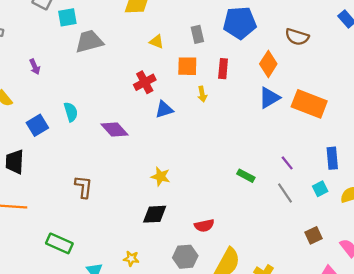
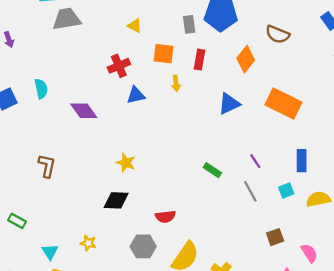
gray rectangle: (197, 34) -> (189, 24), moved
blue triangle: (269, 98) -> (229, 104), moved
green rectangle: (59, 243) -> (17, 221), size x0.7

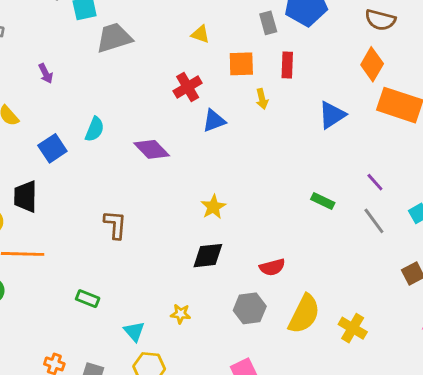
orange diamond: (246, 59) -> (372, 64), moved
cyan semicircle: (41, 89) -> (95, 129), turned 42
yellow star: (126, 163) -> (213, 207), turned 30

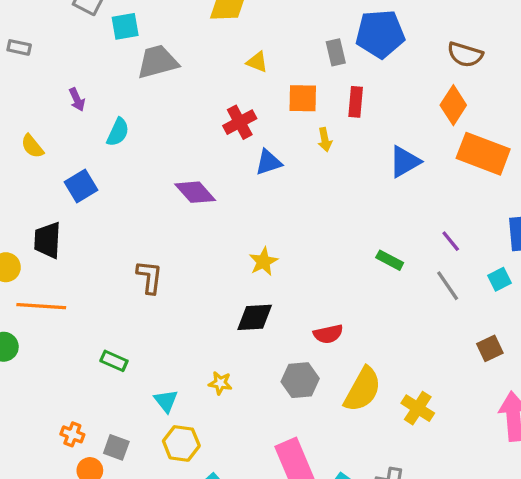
cyan semicircle: (95, 129) -> (118, 132), moved

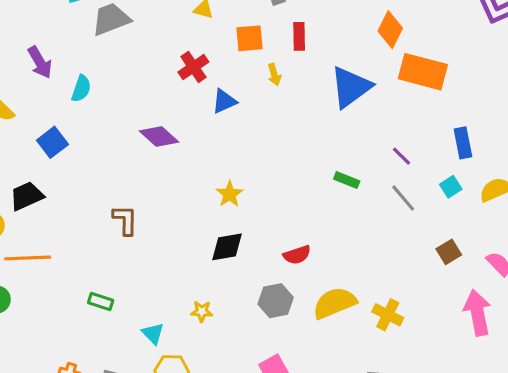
purple arrow: (77, 99) -> (40, 62), size x1.5
blue triangle: (405, 162) -> (351, 87), size x1.4
black trapezoid: (47, 240) -> (27, 196), turned 69
yellow semicircle: (363, 389) -> (335, 303), turned -135

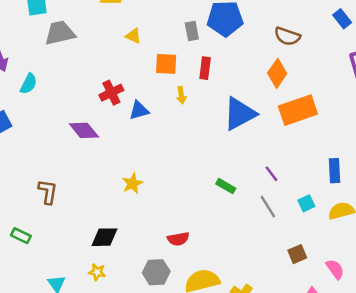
red cross: (193, 67) -> (111, 93), moved
orange rectangle: (423, 72) -> (298, 110), turned -42
blue rectangle: (463, 143) -> (335, 171), moved
black diamond: (227, 247) -> (105, 237), moved
green rectangle: (101, 302) -> (21, 236), moved

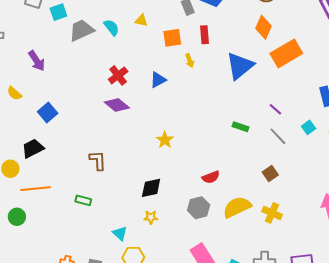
cyan semicircle: (29, 84) -> (112, 27), moved, turned -54
red cross: (111, 93) -> (118, 75), moved
brown square: (297, 254) -> (270, 174), moved

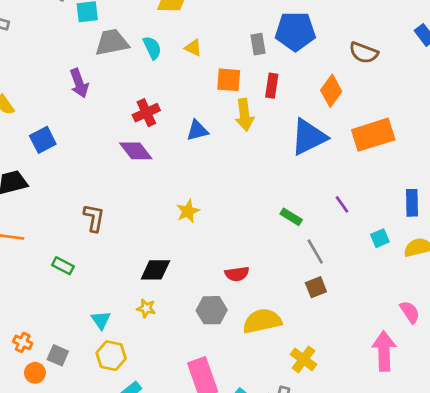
orange diamond: (264, 27) -> (331, 91), moved
purple arrow: (37, 61) -> (79, 83), moved
yellow arrow: (190, 61) -> (245, 115), size x1.6
gray line: (278, 136) -> (315, 251), moved
yellow cross: (272, 213) -> (304, 359), moved

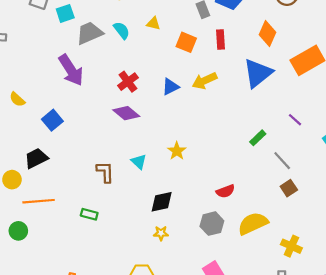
orange square: (229, 80) -> (186, 42), turned 30
purple arrow: (79, 83) -> (71, 70), size x1.4
yellow arrow: (245, 115) -> (204, 81), moved, turned 85
green rectangle: (291, 217) -> (258, 138), turned -63
cyan triangle: (101, 320) -> (139, 162), moved

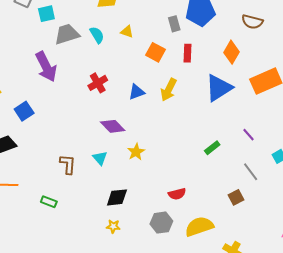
yellow arrow: (204, 81) -> (169, 90), turned -45
purple diamond: (126, 113) -> (113, 126), moved
gray line: (282, 161) -> (251, 172), moved

